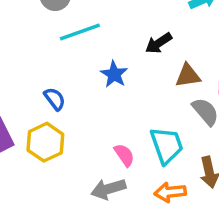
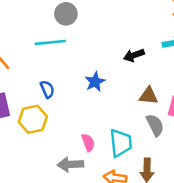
cyan line: (80, 32) -> (50, 42), moved
black arrow: (159, 43) -> (134, 55), moved

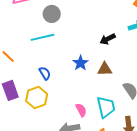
brown triangle: (149, 96) -> (105, 69), moved

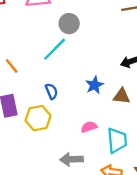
cyan line: (43, 37) -> (55, 49), turned -40
pink semicircle: (81, 110) -> (89, 127), moved, turned -88

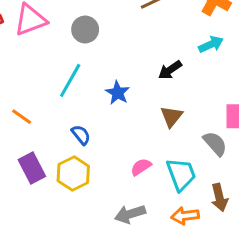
gray circle: (69, 24) -> (85, 29), moved
blue star: (95, 85) -> (118, 93), moved
brown triangle: (122, 96) -> (172, 117), turned -42

